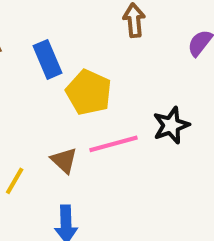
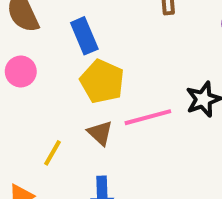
yellow pentagon: (89, 92) -> (102, 81), moved

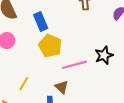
brown triangle: (100, 133) -> (62, 87), moved

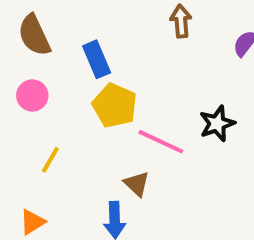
pink line: (74, 65) -> (161, 142), turned 40
yellow line: (24, 84) -> (50, 160), moved

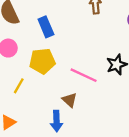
yellow pentagon: (115, 106) -> (42, 61), moved, turned -30

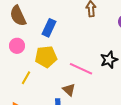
blue rectangle: (46, 27) -> (49, 28), turned 48

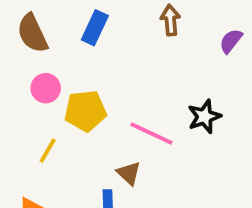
blue rectangle: (49, 28) -> (95, 28), moved
pink circle: (17, 46) -> (46, 88), moved

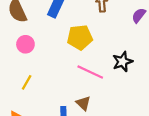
yellow pentagon: (85, 111) -> (80, 37), moved
brown triangle: (129, 173) -> (83, 103), moved

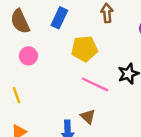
yellow line: (27, 82) -> (17, 95), moved, turned -49

